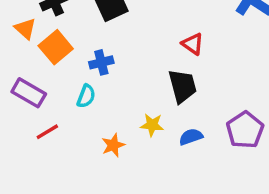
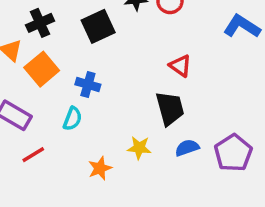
blue cross: (101, 62) -> (88, 84), turned 30
blue semicircle: (191, 137) -> (187, 148), moved

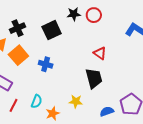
cyan semicircle: (72, 119) -> (37, 101), moved
blue semicircle: (187, 148) -> (107, 111), moved
red line: (33, 155) -> (13, 105), turned -32

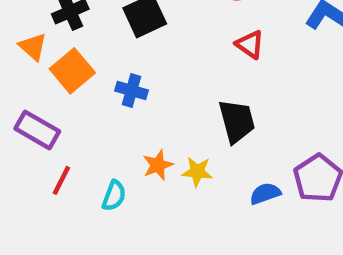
red triangle: (100, 53) -> (250, 44), moved
cyan semicircle: (37, 101) -> (114, 196), moved
orange star: (53, 113) -> (158, 165), moved

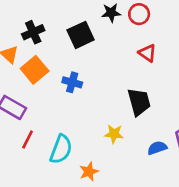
orange star: (158, 165) -> (89, 172), moved
cyan semicircle: (114, 196) -> (61, 149), size x1.5

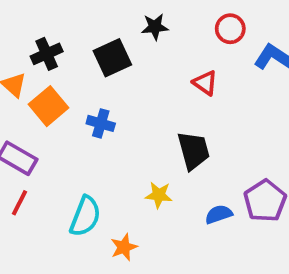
red circle: (139, 14) -> (230, 29), moved
red line: (28, 139) -> (20, 203), moved

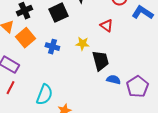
yellow star: (159, 195) -> (82, 44), moved
blue semicircle: (219, 214) -> (113, 80), moved, turned 32

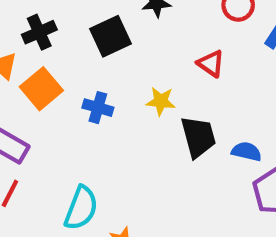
blue semicircle: (113, 80) -> (247, 151), moved

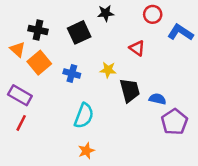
black cross: (39, 32) -> (38, 30), turned 36
cyan semicircle: (81, 208) -> (84, 116), moved

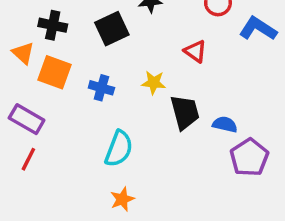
orange square: (39, 63) -> (54, 72), turned -30

